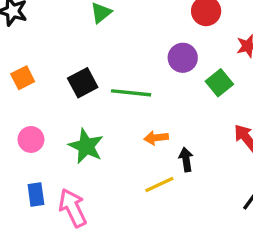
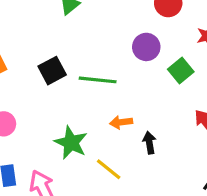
green star: (86, 146) -> (71, 143), moved
yellow line: (159, 185) -> (109, 169), moved, turned 64

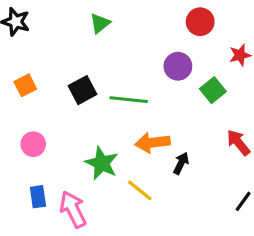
orange arrow: (121, 122) -> (152, 143), size x1.5
black arrow: (149, 143) -> (181, 163), turned 35

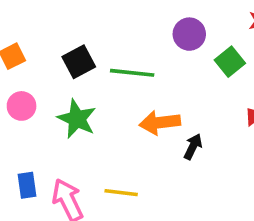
pink circle: (33, 144) -> (22, 106), moved
green star: (102, 163) -> (77, 119), moved
yellow line: (140, 190) -> (121, 193), moved, turned -32

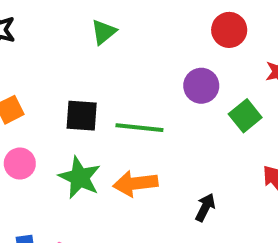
black square: (79, 62) -> (82, 116), turned 32
orange arrow: (160, 123) -> (135, 183), moved

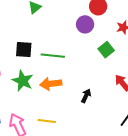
purple circle: (201, 86) -> (85, 24), moved

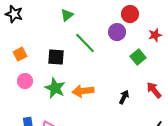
green line: (53, 56) -> (85, 43), moved, turned 40
black arrow: (86, 96) -> (124, 97), moved

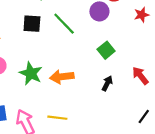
black square: (56, 57) -> (32, 24), moved
green square: (138, 57) -> (106, 50), moved

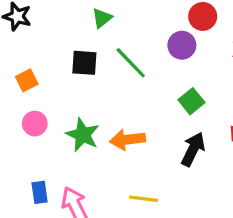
black arrow: (107, 83) -> (193, 149), size x1.5
yellow line: (57, 118) -> (143, 199), moved

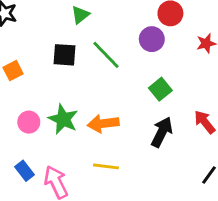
pink circle: (35, 124) -> (29, 122), moved
blue rectangle: (40, 192) -> (24, 171), turned -30
yellow line: (143, 199) -> (106, 166), moved

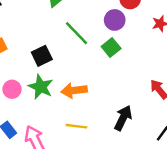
black square: (65, 55) -> (42, 56), moved, turned -30
green square: (160, 89) -> (111, 47), moved
black arrow: (162, 132) -> (123, 118), moved

